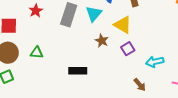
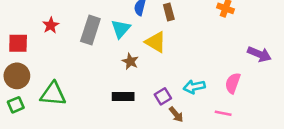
purple square: (128, 49) -> (163, 96), moved
green triangle: (37, 53) -> (53, 94), moved, size x1.6
black rectangle: (78, 71) -> (123, 96), moved

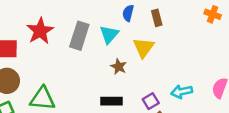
red star: (51, 25) -> (40, 31), size x1.6
yellow triangle: (156, 42) -> (144, 48), turned 35

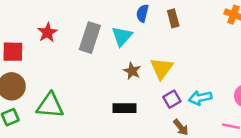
red star: (40, 31) -> (48, 32), size x0.7
yellow triangle: (144, 48) -> (162, 68), moved
purple square: (151, 101) -> (172, 99), moved

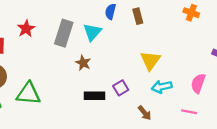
yellow triangle: (162, 68) -> (150, 61), moved
brown star: (132, 71) -> (83, 63), moved
purple square: (172, 99) -> (121, 88), moved

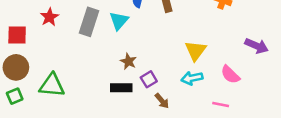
yellow triangle: (150, 61) -> (196, 51), moved
brown star: (83, 63) -> (128, 61), moved
pink semicircle: (198, 83) -> (230, 75), turned -66
brown arrow: (145, 113) -> (162, 101), moved

